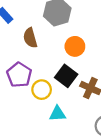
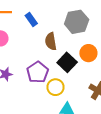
black square: (66, 76) -> (67, 62), moved

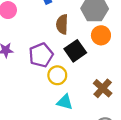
orange circle: (88, 53) -> (101, 35), moved

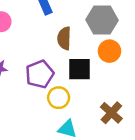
black square: (75, 51) -> (80, 69), turned 35

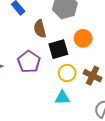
orange circle: (109, 51) -> (83, 38), moved
yellow circle: (59, 98) -> (67, 73), moved

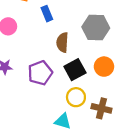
black square: (58, 49) -> (75, 70), turned -30
brown cross: (93, 76) -> (101, 108), turned -30

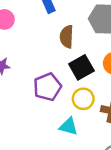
purple pentagon: (40, 73) -> (47, 87), moved

